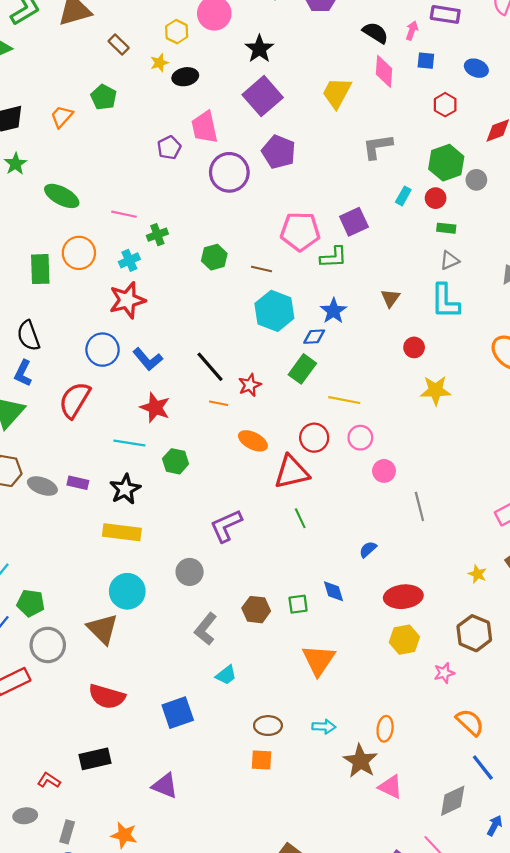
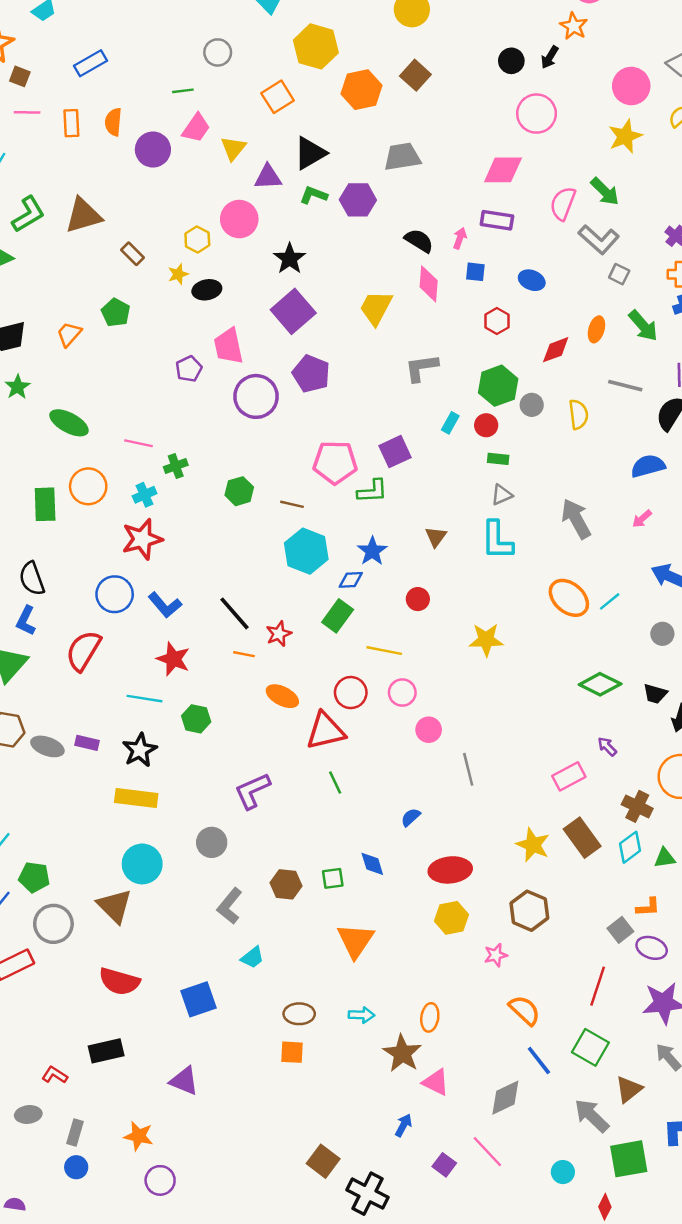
red circle: (414, 347) -> (418, 599), moved
yellow star: (477, 574) -> (533, 845), size x1.6
blue arrow: (495, 825) -> (403, 1125), moved

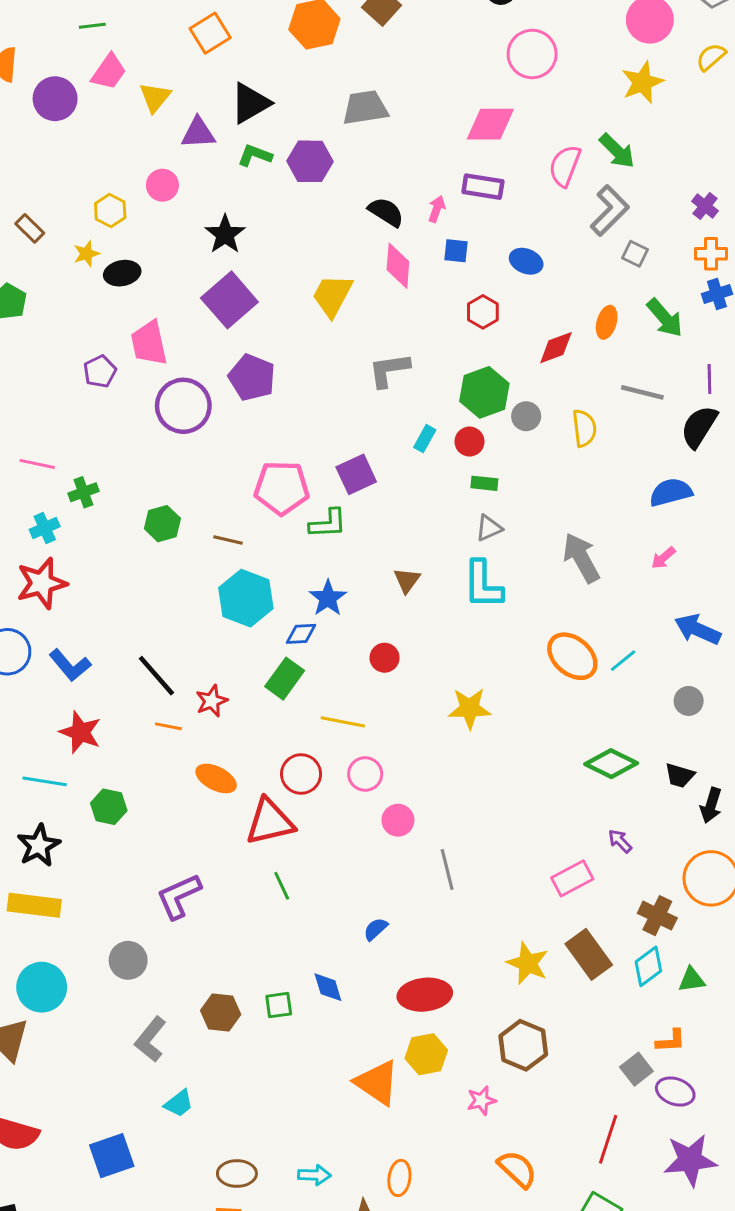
pink circle: (239, 219) -> (162, 185), size x0.7
gray L-shape: (599, 239) -> (610, 211), turned -87
orange triangle: (356, 941) -> (377, 1083), moved, turned -30

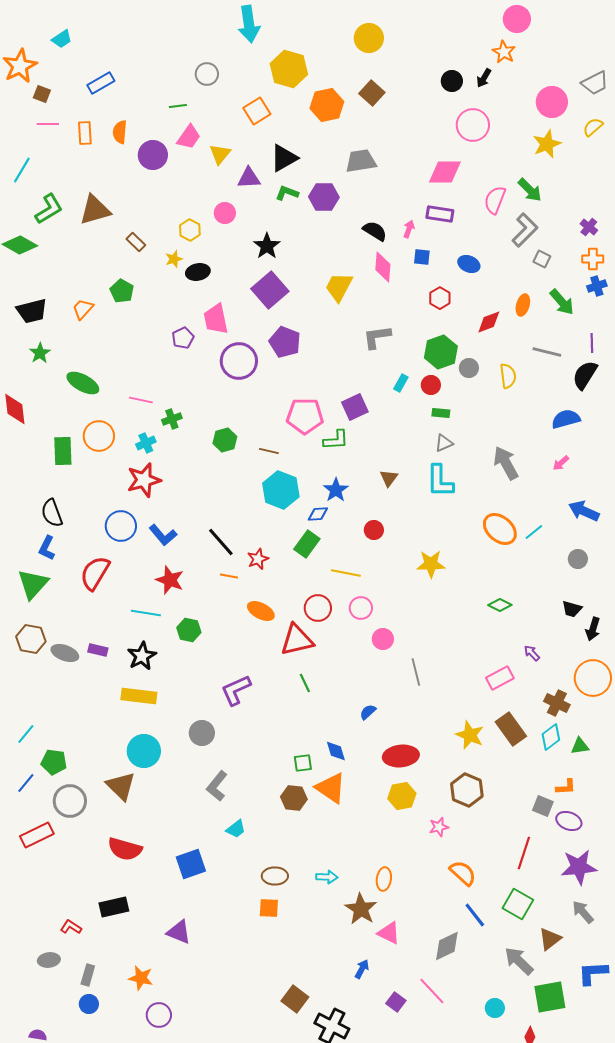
green diamond: (611, 764) -> (500, 605), moved, size x0.7
brown hexagon: (221, 1013) -> (294, 798), moved
gray square: (636, 1069) -> (543, 806), turned -30
orange triangle: (377, 1083) -> (331, 788), moved

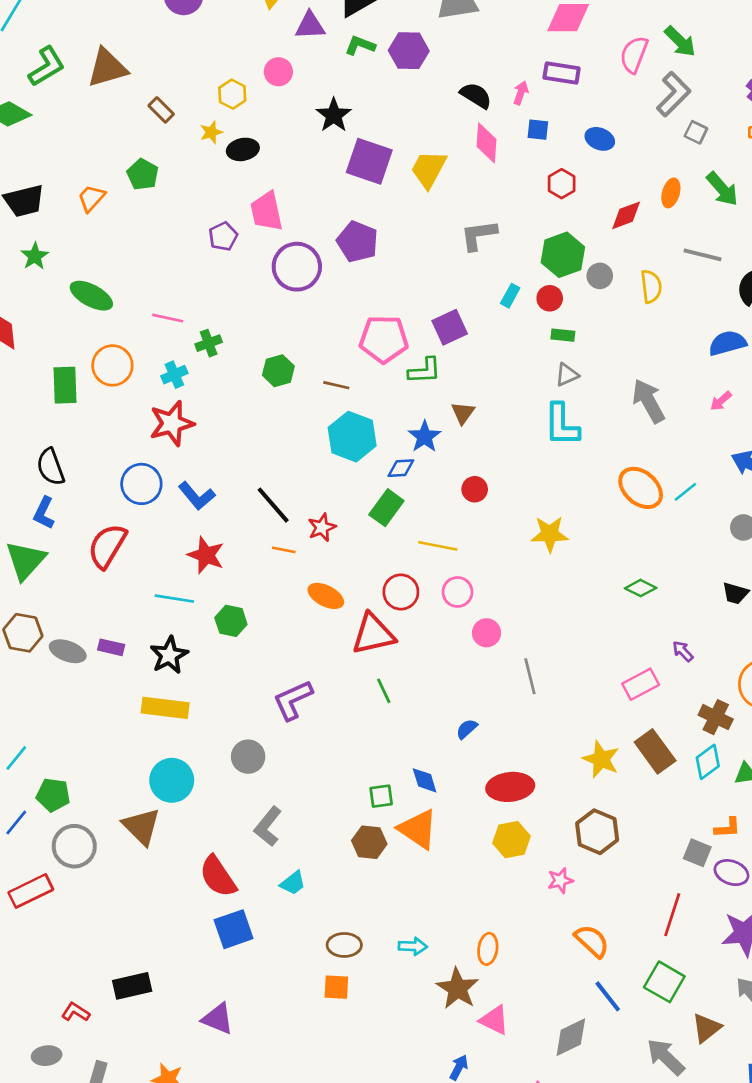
purple square: (270, 290) -> (369, 161), moved, turned -30
brown triangle: (389, 478) -> (463, 413), moved
red semicircle: (125, 849) -> (218, 876), moved, turned 40

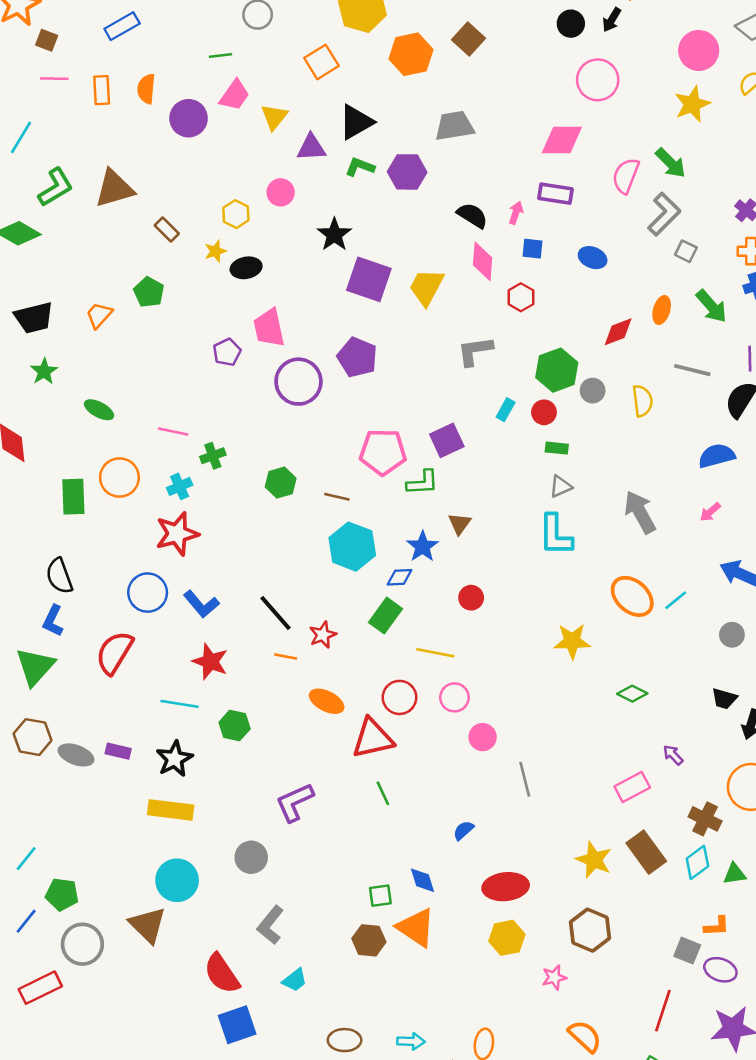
red hexagon: (562, 184) -> (521, 297), moved
green ellipse: (91, 296) -> (99, 410), size x0.7
yellow star: (550, 534) -> (572, 641), moved

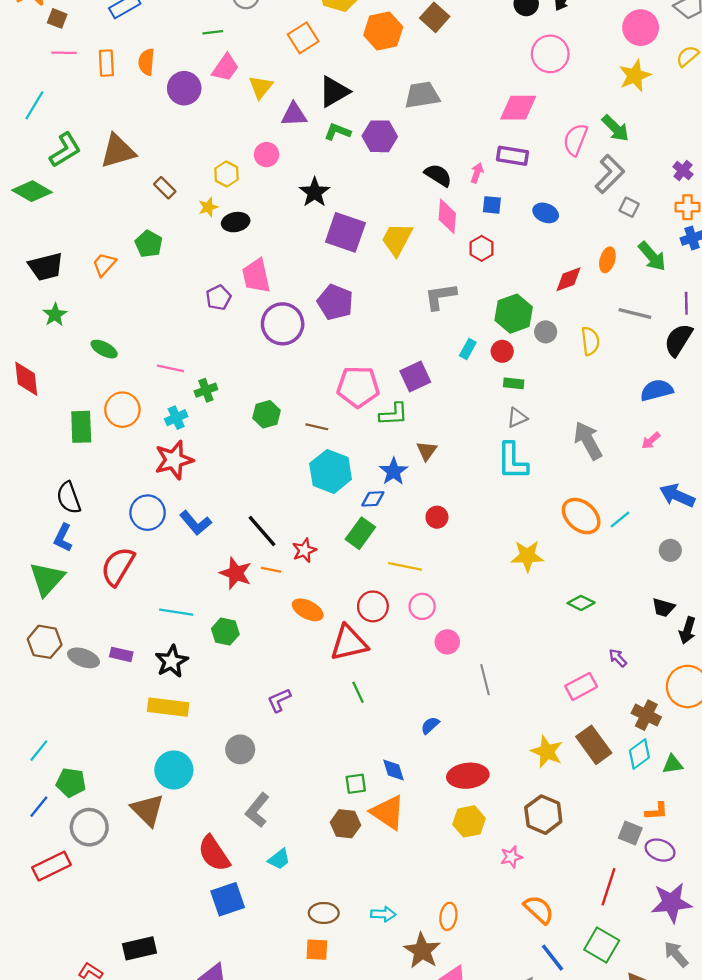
red star: (210, 662) -> (236, 573), moved
purple L-shape: (295, 802) -> (279, 700), size x0.7

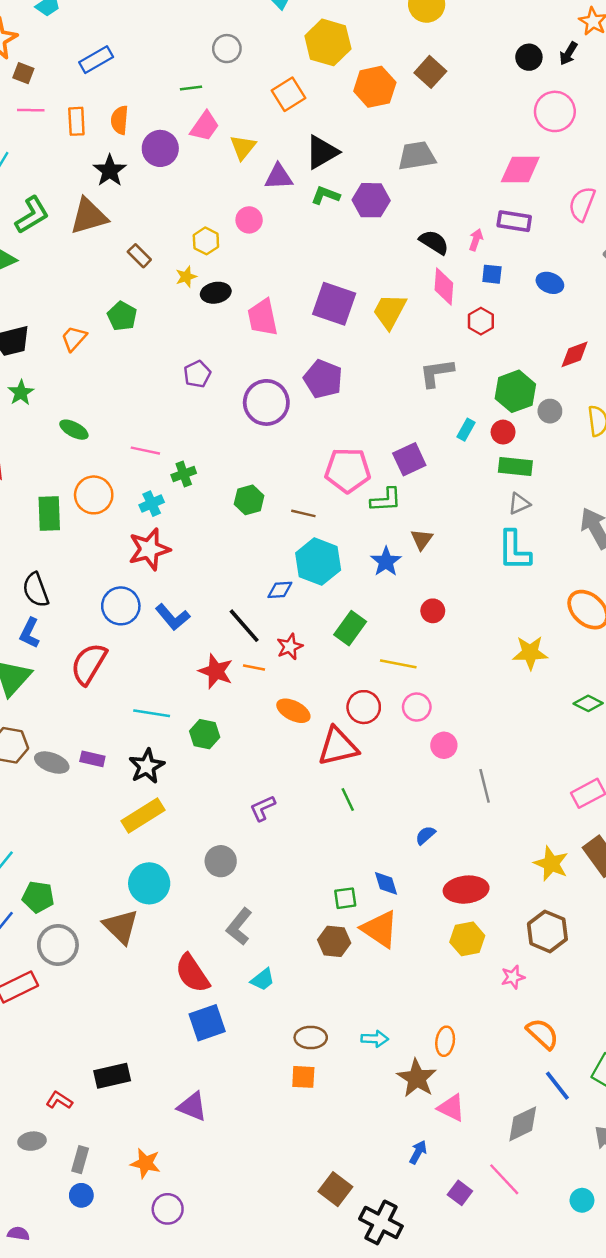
black star: (315, 192) -> (110, 171), moved
pink trapezoid: (256, 276) -> (263, 317), moved
green rectangle: (514, 383) -> (515, 467), size x1.5
blue diamond: (373, 499) -> (280, 590), moved
yellow rectangle: (168, 707) -> (143, 816), turned -39

